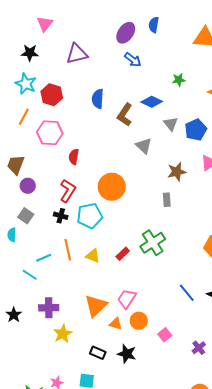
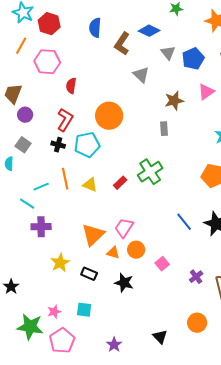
purple cross: (49, 308) -> (41, 227), moved
black star: (14, 315) -> (11, 287), moved
black rectangle: (98, 353) -> (89, 274), moved

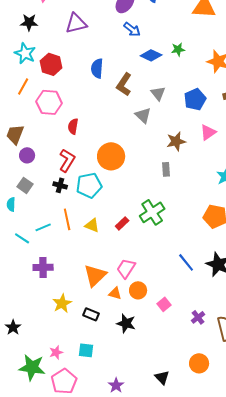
blue diamond: (149, 31) -> (151, 55), moved
gray triangle: (168, 53) -> (158, 93), moved
cyan line: (27, 204) -> (22, 238), moved

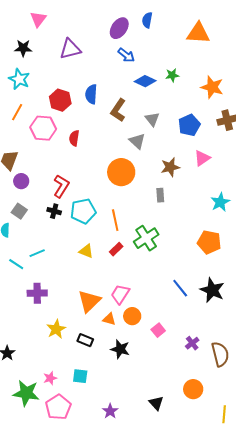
red hexagon: (51, 64) -> (60, 100), moved
red semicircle: (73, 126) -> (74, 138), moved
orange circle: (111, 156) -> (121, 172), moved
orange line: (67, 219) -> (115, 220), moved

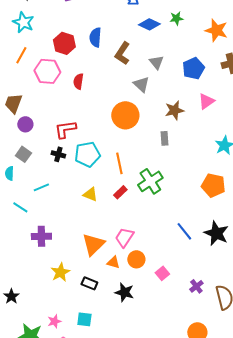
red L-shape: (61, 186) -> (65, 129), turned -130
cyan line: (37, 253) -> (41, 187), moved

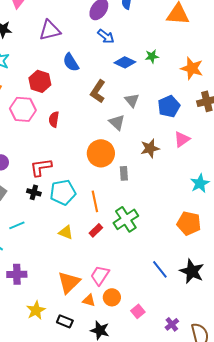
blue semicircle: (95, 37) -> (71, 62), moved, turned -36
gray rectangle: (164, 138) -> (124, 173), moved

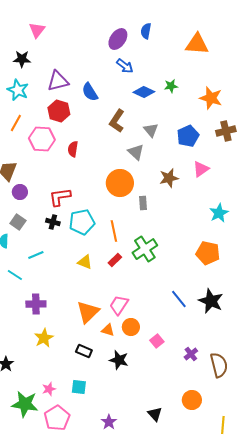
purple triangle: (50, 30) -> (58, 81), moved
yellow star: (36, 310) -> (44, 338), moved

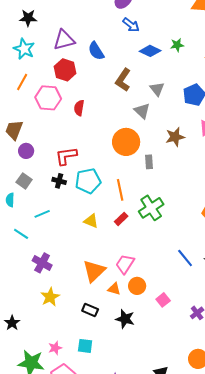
purple cross: (36, 304) -> (42, 263), turned 30

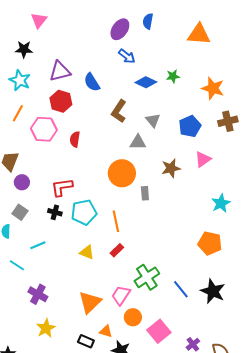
gray triangle: (142, 111) -> (138, 142), turned -42
green cross: (151, 208) -> (147, 277), moved
orange triangle: (114, 289) -> (106, 331), moved
pink square: (163, 300) -> (159, 331), size x1.6

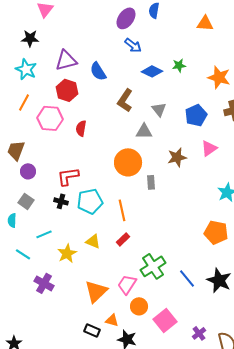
orange triangle: (199, 34) -> (205, 23), size x0.7
yellow star: (46, 328) -> (67, 253), moved

